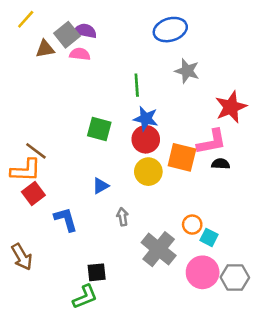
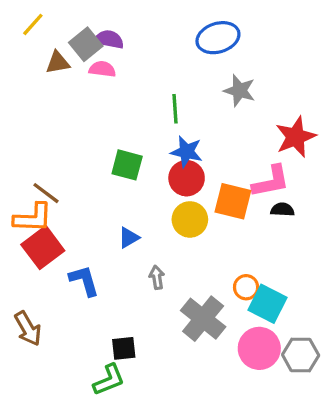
red square: (33, 194) -> (43, 248), size x1.4
cyan square: (209, 237) -> (268, 304), size x1.6

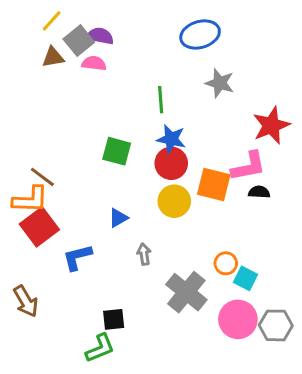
yellow line: (33, 24) -> (52, 21), moved
blue L-shape: (84, 281) -> (77, 257), turned -88
cyan square: (268, 304) -> (245, 278), size x0.7

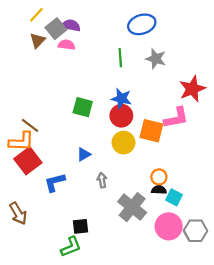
brown triangle: (53, 57) -> (38, 40), turned -35
green line: (161, 100) -> (120, 58), moved
black semicircle: (259, 192) -> (159, 190), moved
orange circle: (226, 263) -> (159, 177), moved

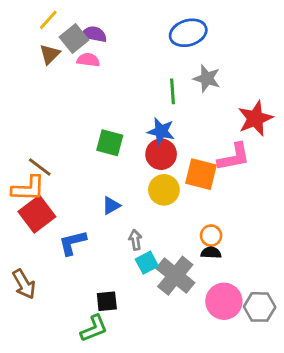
green line: (120, 58) -> (172, 91), moved
cyan square: (174, 197) -> (147, 263), moved, turned 35

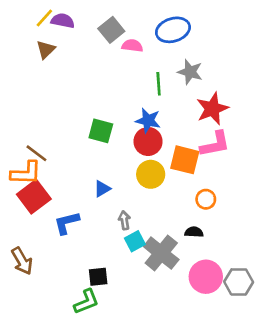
purple semicircle: (94, 34) -> (63, 21), moved
gray square: (74, 38) -> (111, 30), moved
pink semicircle: (88, 60) -> (132, 46), moved
red star: (255, 118) -> (212, 109), moved
orange circle: (211, 236) -> (206, 199), moved

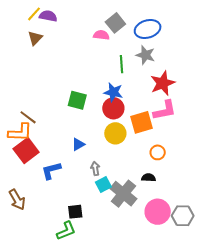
gray square: (111, 30) -> (115, 23), moved
blue ellipse: (173, 30) -> (148, 29), moved
orange square: (185, 160) -> (142, 122), turned -30

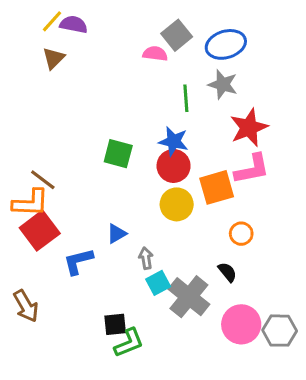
blue triangle: (78, 144) -> (117, 234), moved
black semicircle: (149, 178) -> (227, 272), turned 48
green L-shape: (66, 231) -> (129, 343), moved

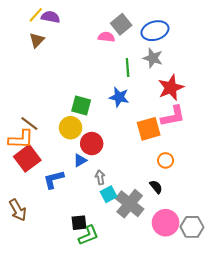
red circle: (174, 166) -> (92, 144), moved
yellow circle: (177, 204) -> (71, 128), moved

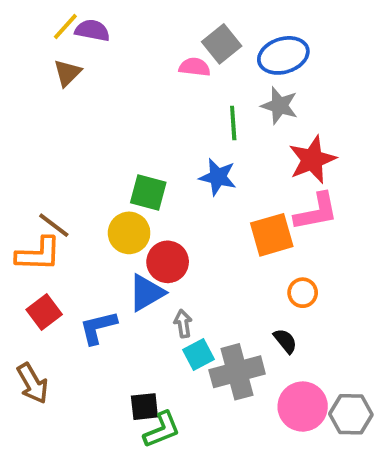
red square: (27, 158) -> (44, 312), moved, size x0.7
blue triangle: (80, 160) -> (146, 293), size x1.5
gray cross: (130, 204) -> (237, 372), turned 36

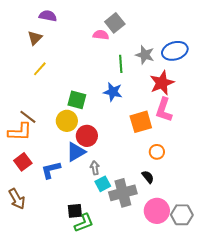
yellow line: (65, 27) -> (40, 69), moved
blue ellipse: (283, 55) -> (175, 51), moved
pink L-shape: (316, 212) -> (164, 110), turned 120

